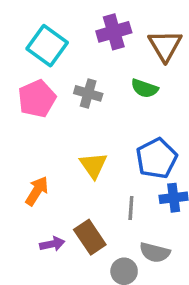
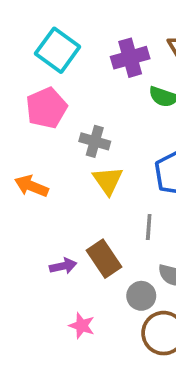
purple cross: (114, 32) -> (130, 58), moved
gray cross: (88, 93) -> (95, 141), moved
orange arrow: (37, 191) -> (31, 186), moved, turned -100

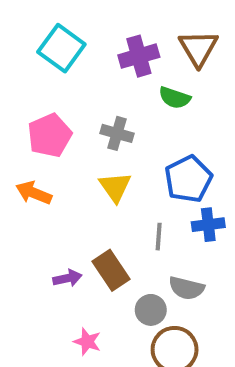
pink pentagon: (46, 108) -> (50, 135), moved
gray cross: (95, 141) -> (117, 133), moved

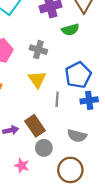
green semicircle: (175, 98) -> (70, 30), turned -35
gray line: (159, 237) -> (57, 99), moved
gray circle: (151, 310) -> (44, 148), moved

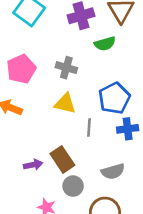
yellow triangle: (37, 79) -> (65, 104), turned -42
gray semicircle: (77, 136) -> (113, 171), turned -30

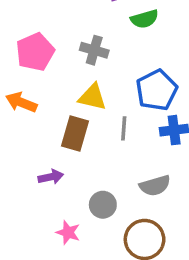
brown rectangle: (62, 159) -> (75, 134), moved, turned 50

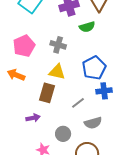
gray line: (124, 128) -> (78, 103), moved, turned 48

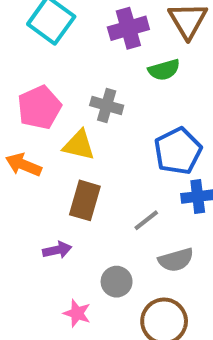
yellow triangle: (57, 72) -> (79, 145), moved

